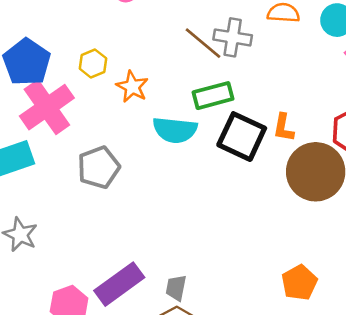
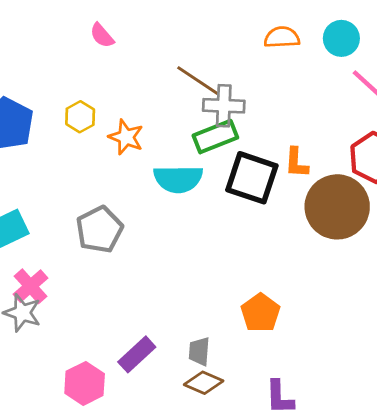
gray cross: (233, 37) -> (224, 106), moved
pink cross: (47, 107) -> (30, 286), moved, size x0.6
orange pentagon: (299, 283) -> (260, 313), moved
purple rectangle: (119, 284) -> (137, 354), size x0.7

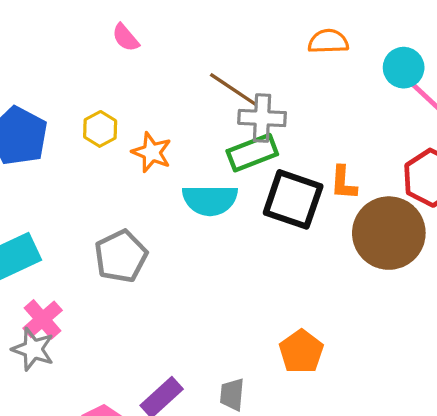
cyan circle: (341, 38) -> (404, 68), moved

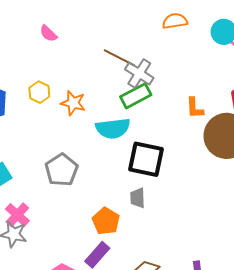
gray cross: (262, 118) -> (139, 74), turned 36
black square: (293, 199) -> (146, 159), moved
orange pentagon: (301, 352) -> (106, 221), moved
gray trapezoid: (232, 394) -> (138, 198), moved

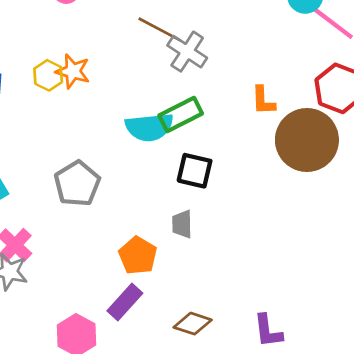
green rectangle: (136, 96) -> (181, 114), moved
orange star: (73, 103) -> (73, 71), moved
black square: (146, 159) -> (195, 171), size x0.7

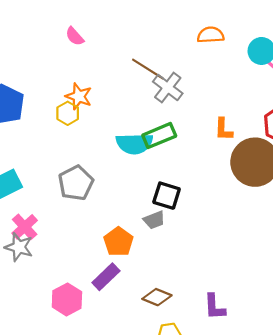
yellow hexagon: (48, 75) -> (68, 113), moved
black square: (195, 171) -> (167, 196), moved
gray trapezoid: (182, 224) -> (154, 220), turned -115

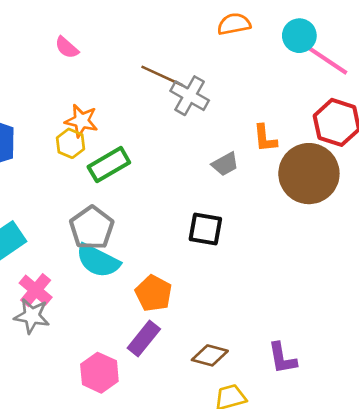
green rectangle: (159, 136) -> (109, 165), moved
cyan semicircle: (134, 144) -> (98, 261), moved, turned 36
gray trapezoid: (154, 220) -> (225, 164), moved

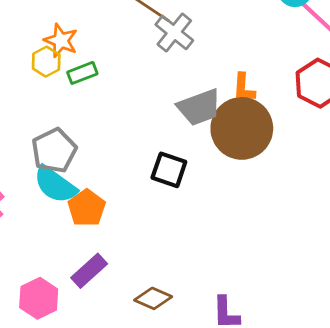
gray trapezoid: (225, 164) -> (199, 107), size x1.6
green rectangle: (109, 165) -> (82, 73), moved, size x0.7
brown circle: (309, 174) -> (242, 128), moved
orange pentagon: (154, 293) -> (87, 208), moved

